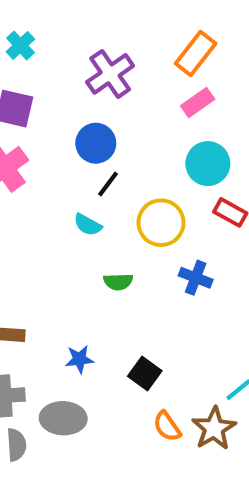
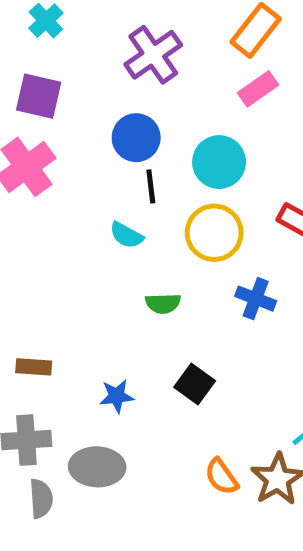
cyan circle: (208, 164) -> (219, 162), moved
black line: (108, 184) -> (151, 186), turned -44
black square: (145, 373) -> (195, 384), moved

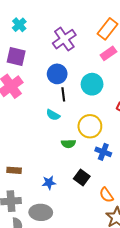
yellow circle: (214, 233) -> (90, 126), moved
blue cross: (256, 299) -> (103, 152), moved
orange semicircle: (221, 477) -> (106, 195), moved

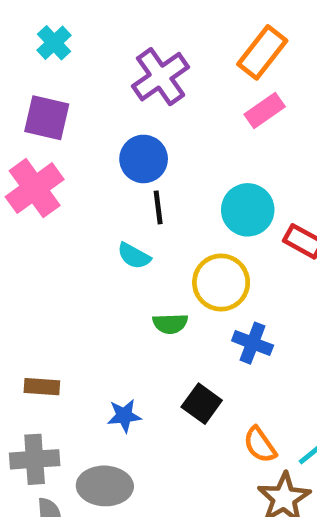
cyan circle: (92, 84) -> (248, 210), moved

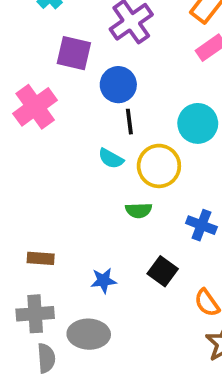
purple square: (47, 118) -> (74, 53), moved
yellow circle: (221, 283) -> (159, 166), moved

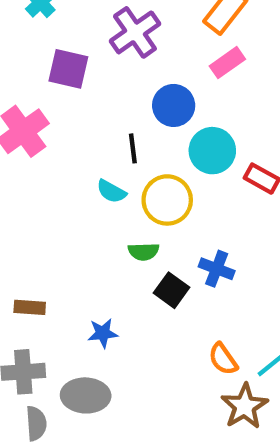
blue circle: (118, 85) -> (174, 105), moved
black square: (163, 271) -> (171, 290), moved

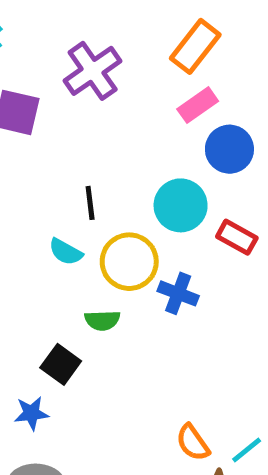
blue circle: (174, 105) -> (229, 149), moved
blue cross: (217, 269) -> (178, 293), moved
black square: (171, 290) -> (61, 364), moved
blue star: (103, 333) -> (31, 413), moved

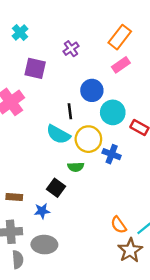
purple cross: (93, 71) -> (71, 49), size x0.6
blue circle: (229, 149) -> (92, 90), moved
cyan semicircle: (66, 252) -> (58, 134), size x1.5

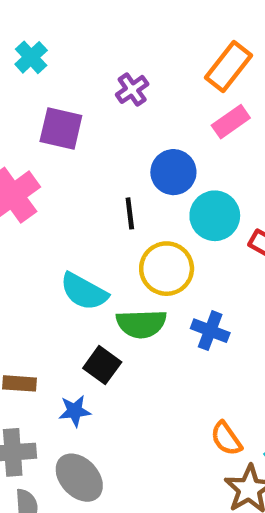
cyan semicircle: (58, 134) -> (84, 292), moved
blue cross: (112, 154) -> (210, 331), moved
green semicircle: (76, 167) -> (141, 324), size x1.5
gray ellipse: (44, 245) -> (79, 478), turned 45

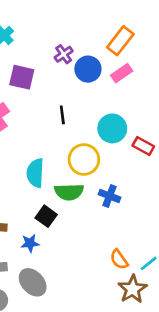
blue circle: (173, 172) -> (88, 69), moved
black line: (130, 213) -> (62, 115), moved
cyan semicircle: (84, 292) -> (35, 173), turned 64

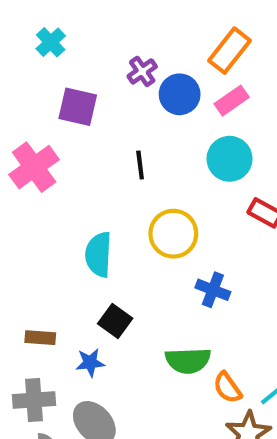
cyan circle: (112, 128) -> (230, 159), moved
green semicircle: (69, 192) -> (188, 361), moved

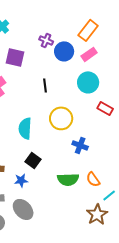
purple cross: (142, 71) -> (46, 40), turned -32
orange semicircle: (227, 388) -> (93, 179), moved

